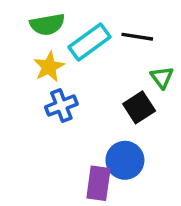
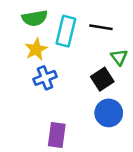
cyan rectangle: (90, 42) -> (66, 31), turned -40
blue circle: (125, 160) -> (109, 113), moved
purple rectangle: (98, 183) -> (57, 135), moved

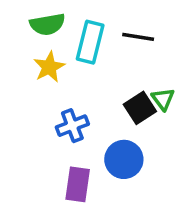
green triangle: (119, 57) -> (163, 99), moved
blue cross: (45, 78) -> (72, 126), moved
blue circle: (109, 113) -> (124, 159), moved

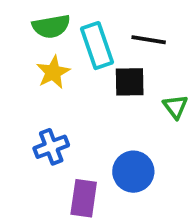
cyan rectangle: (90, 42) -> (97, 46), turned -33
black square: (140, 108) -> (130, 82), moved, turned 32
blue cross: (72, 126) -> (51, 147), moved

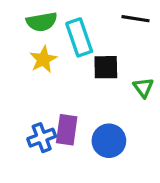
black line: (149, 40) -> (136, 19), moved
blue cross: (51, 147) -> (42, 138), moved
purple rectangle: (84, 198) -> (67, 130), moved

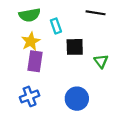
cyan rectangle: (79, 37) -> (56, 26), size x0.6
purple rectangle: (67, 130) -> (35, 61), moved

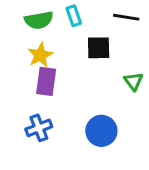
cyan rectangle: (56, 26) -> (74, 16), moved
black square: (75, 47) -> (99, 48), moved

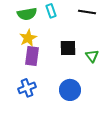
black square: (99, 48) -> (68, 48), moved

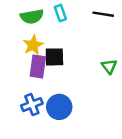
black square: (68, 48) -> (54, 57), moved
blue circle: (70, 90) -> (59, 107), moved

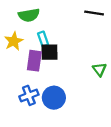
cyan rectangle: (60, 13) -> (43, 39), moved
yellow star: (33, 45) -> (14, 41), moved
green triangle: (109, 66) -> (99, 69), moved

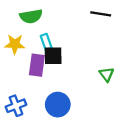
yellow star: (14, 41) -> (15, 44), turned 30
blue cross: (29, 95) -> (16, 106), moved

